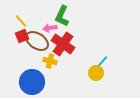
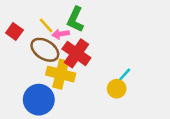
yellow line: (21, 21) -> (46, 25), moved
red square: (22, 36) -> (14, 32), moved, turned -32
yellow cross: (50, 61) -> (61, 74), size x1.6

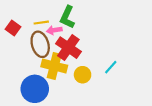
yellow line: (46, 25) -> (41, 23), turned -56
brown ellipse: (45, 50) -> (40, 44), turned 40
yellow circle: (117, 89) -> (83, 75), moved

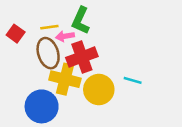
red cross: (68, 48) -> (82, 57), turned 35
cyan line: (111, 67) -> (133, 80), turned 64
yellow circle: (83, 75) -> (99, 90), size x1.5

